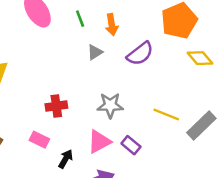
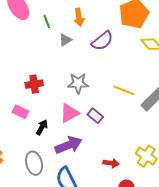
green line: (80, 19) -> (47, 21), moved

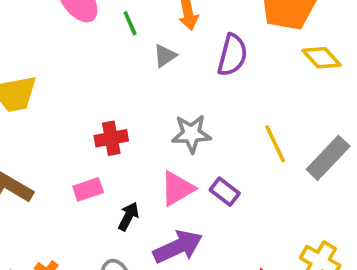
purple semicircle: (102, 41) -> (232, 55), turned -35
yellow line: (124, 90) -> (275, 144), turned 45
pink rectangle: (20, 112) -> (88, 189), turned -42

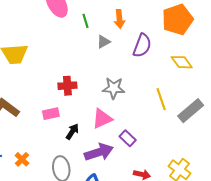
yellow diamond: (322, 58) -> (182, 62), moved
purple rectangle: (225, 192) -> (128, 138), moved

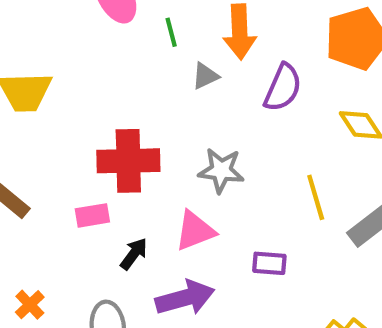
orange arrow: (119, 19) -> (240, 32), size x1.4
red cross: (67, 86) -> (128, 161), size x1.6
purple rectangle: (128, 138) -> (269, 263), moved, turned -42

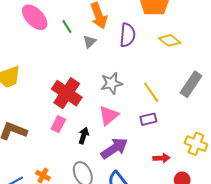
red cross: (128, 161) -> (67, 93), turned -36
yellow line: (316, 197) -> (151, 92), moved
pink rectangle: (92, 215) -> (58, 124), turned -35

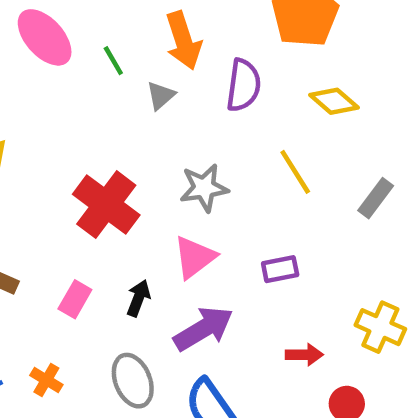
gray rectangle: (191, 84) -> (376, 198), size x0.7
yellow line: (151, 92) -> (295, 172), moved
pink rectangle: (58, 124) -> (75, 299), moved

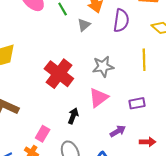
yellow line: (295, 172) -> (144, 60), turned 30
pink rectangle: (75, 299) -> (43, 134), moved
purple arrow: (203, 329) -> (118, 131), moved, size x0.6

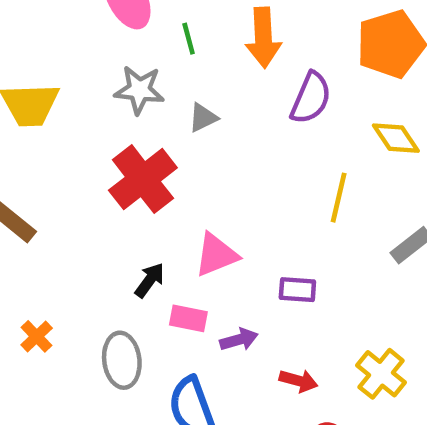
gray triangle: (84, 25) -> (203, 118), moved
gray star: (103, 67) -> (139, 90), moved
pink rectangle: (43, 134) -> (188, 318), moved, turned 56

